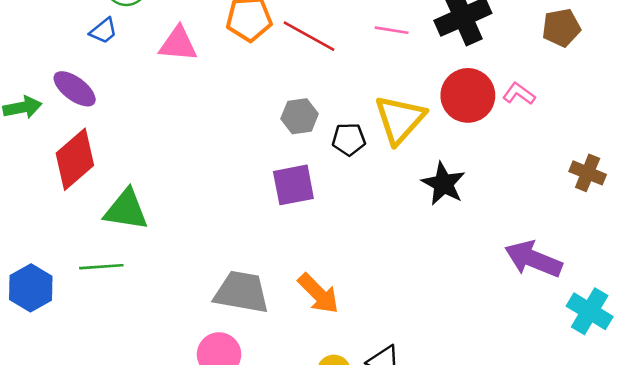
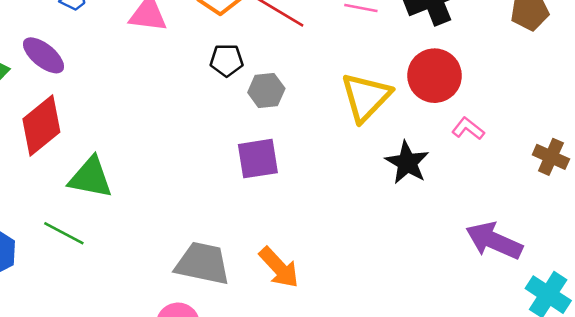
pink L-shape: (519, 94) -> (468, 129), moved
black pentagon: (349, 139) -> (227, 60), moved
green line: (101, 267) -> (64, 233), turned 30

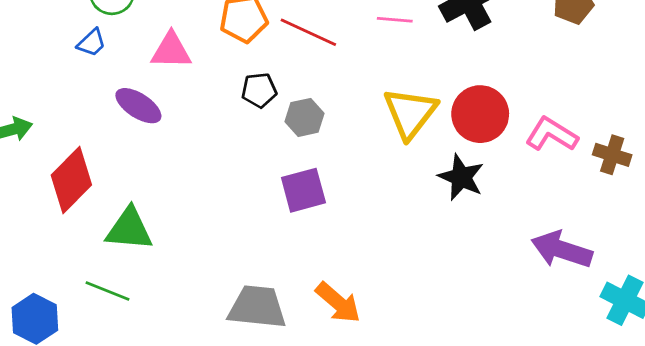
purple ellipse: (44, 55) -> (138, 106), moved
red circle: (435, 76) -> (480, 114), moved
pink L-shape: (468, 129) -> (552, 134), moved, size x1.5

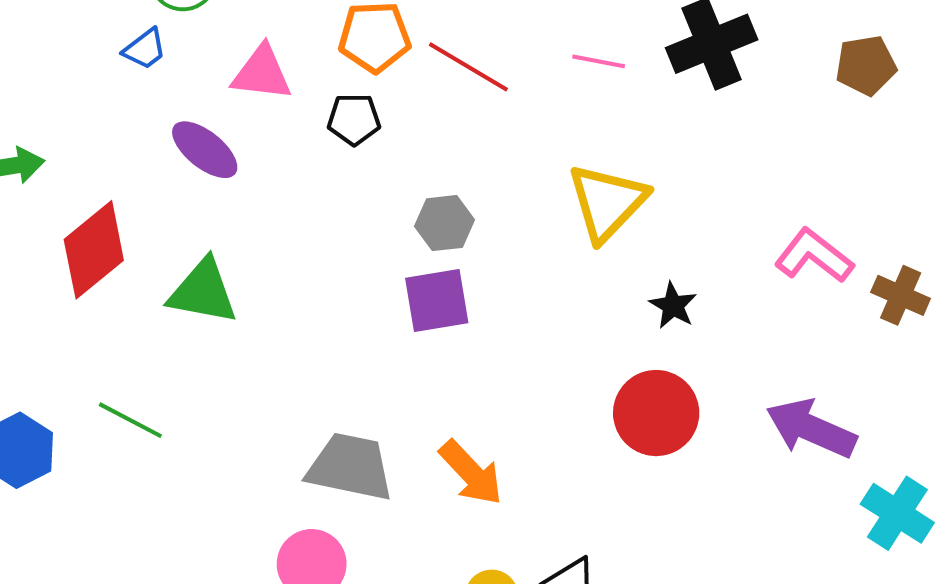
black pentagon: (259, 90) -> (354, 119), moved
red circle: (480, 114) -> (656, 413), moved
gray hexagon: (305, 117) -> (444, 223), moved
black star: (461, 177) -> (673, 306), size x0.7
green triangle: (129, 229) -> (203, 292), moved

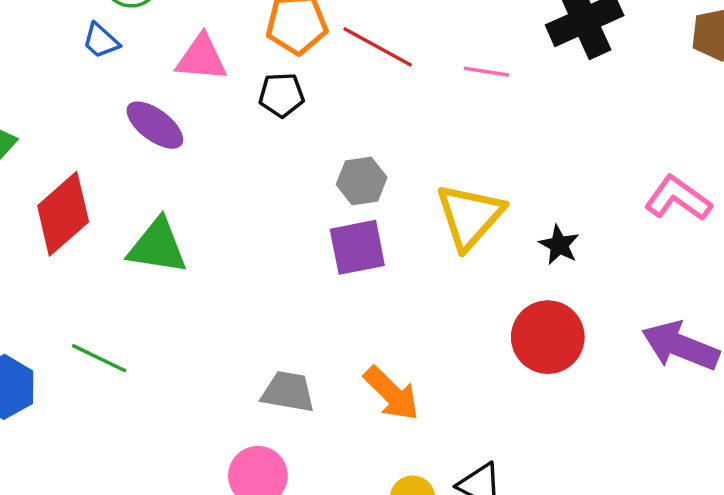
blue trapezoid: (145, 49) -> (101, 41), turned 81
pink line: (599, 61) -> (486, 72), moved
yellow triangle: (607, 202) -> (470, 216), moved
gray trapezoid: (350, 467) -> (288, 392), size x0.7

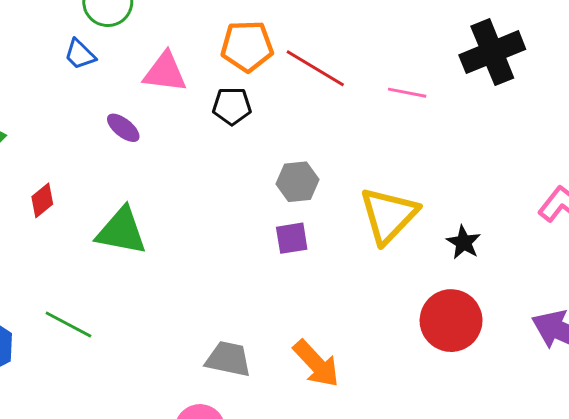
purple ellipse: (155, 125) -> (123, 128), size x0.7
red diamond: (63, 214) -> (42, 200), size x0.5
purple square: (357, 247) -> (292, 238), size x0.7

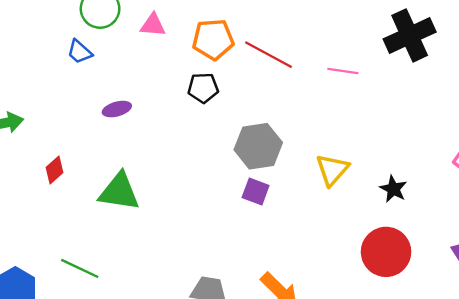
pink triangle: (165, 72) -> (153, 25), moved, size x0.7
purple ellipse: (123, 128) -> (117, 109), turned -52
gray hexagon: (298, 182) -> (258, 146), size x1.4
yellow triangle: (388, 215) -> (332, 170), size x0.7
purple square: (292, 238) -> (256, 191), turned 32

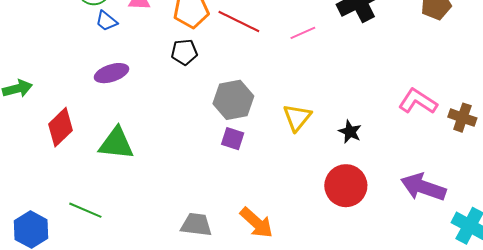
blue trapezoid: (80, 52) -> (106, 21), moved
pink line: (343, 71) -> (303, 33), turned -30
purple ellipse: (117, 109) -> (111, 73), size x1.4
red diamond: (55, 170) -> (60, 127), size x1.6

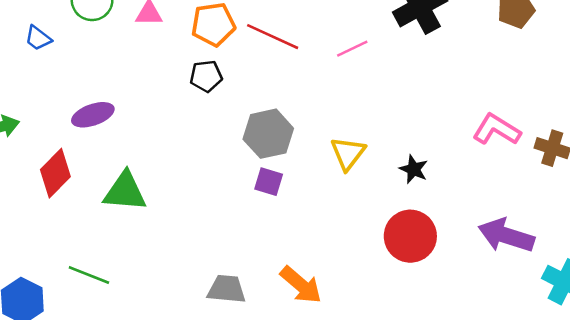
blue trapezoid: (106, 21) -> (38, 38), moved
purple ellipse: (111, 73) -> (93, 115), moved

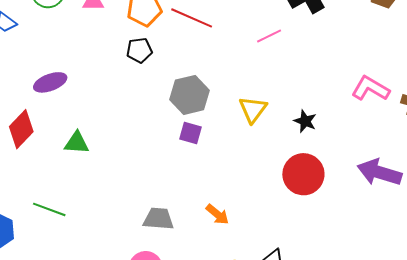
pink line: (352, 49) -> (269, 36), moved
green triangle: (125, 191) -> (77, 143), size x0.7
orange arrow: (301, 285) -> (217, 214), size x0.7

